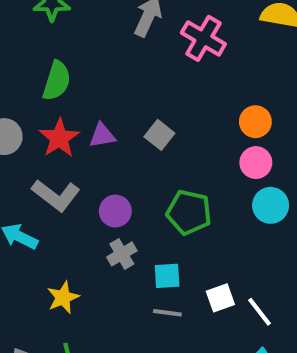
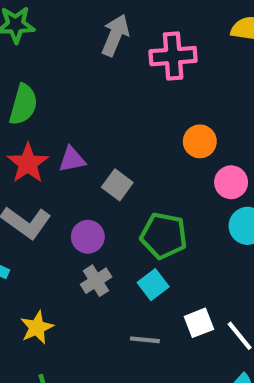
pink cross: (203, 38) -> (173, 56), turned -33
orange circle: (255, 122) -> (200, 141), moved
gray square: (159, 135) -> (117, 185), moved
cyan square: (167, 276) -> (153, 285), moved, turned -32

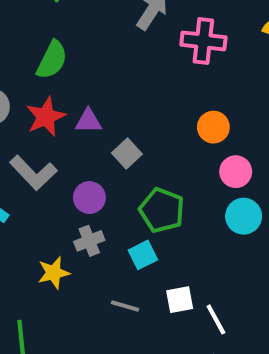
yellow star: (37, 327) -> (54, 273), moved

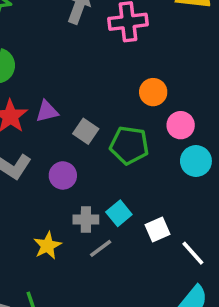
green pentagon: (162, 210) -> (129, 145), moved
gray cross: (89, 241) -> (86, 220), moved, turned 35
white square: (180, 300) -> (157, 230), moved
gray line: (125, 306) -> (101, 248), moved, turned -40

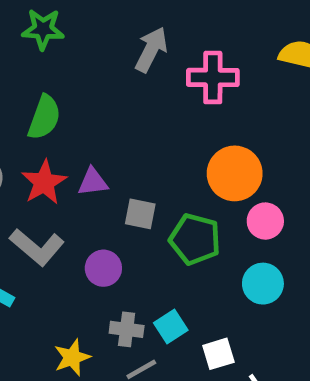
orange circle: (153, 92) -> (235, 173), size x1.5
gray square: (86, 131) -> (140, 214), turned -30
cyan circle: (196, 161) -> (263, 284), moved

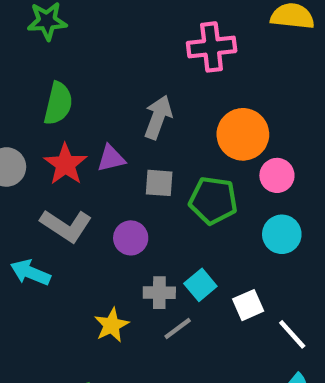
gray arrow: (151, 50) -> (158, 117), moved

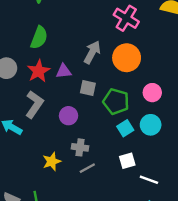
pink cross: (212, 47) -> (126, 18), turned 30
orange circle: (243, 134) -> (127, 58), moved
gray L-shape: (66, 226) -> (34, 104), turned -96
cyan square: (200, 285) -> (125, 128), moved
white line: (292, 334) -> (149, 180), turned -36

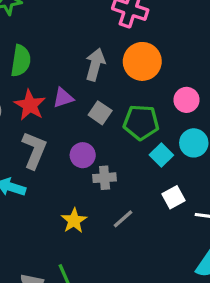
gray square: (88, 88) -> (100, 113), turned 35
gray cross: (80, 147) -> (105, 178), moved

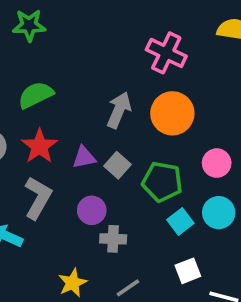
green semicircle: (21, 61) -> (36, 95), turned -132
purple triangle: (63, 98) -> (84, 157), moved

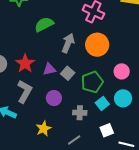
green semicircle: (36, 95) -> (44, 24), moved
green pentagon: (162, 182) -> (92, 82), turned -30
gray cross: (113, 239) -> (80, 113), moved
yellow star: (73, 283) -> (44, 129), moved

